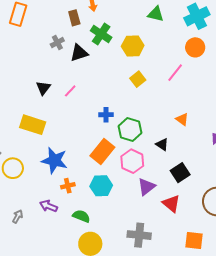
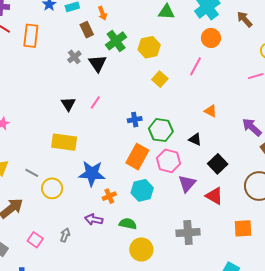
green cross: (101, 34) -> (116, 41), turned 30
black triangle: (79, 53) -> (97, 63), turned -36

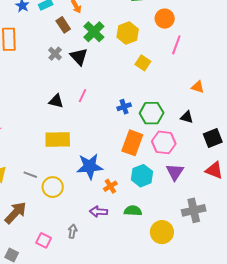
orange circle: (211, 38) -> (165, 19), moved
black triangle: (68, 104) -> (56, 101), turned -35
black square: (218, 164) -> (213, 138), turned 30
purple triangle: (187, 184) -> (175, 172), moved
yellow circle: (141, 249) -> (162, 232), moved

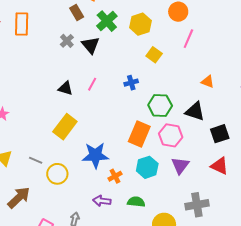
blue cross: (124, 107) -> (131, 83), moved
black triangle: (187, 117) -> (195, 111), size x1.5
yellow rectangle: (58, 139) -> (65, 127), turned -55

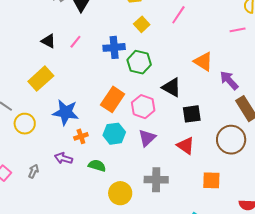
orange triangle: (208, 82) -> (203, 62), moved, size x1.5
blue cross: (131, 83) -> (114, 47), size x1.5
green hexagon: (160, 105) -> (139, 62), moved

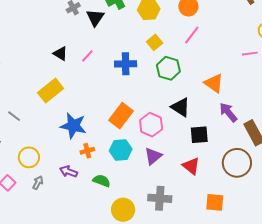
green hexagon: (139, 62) -> (168, 68), moved
purple arrow: (229, 80) -> (228, 112), moved
yellow circle: (25, 124) -> (29, 157), moved

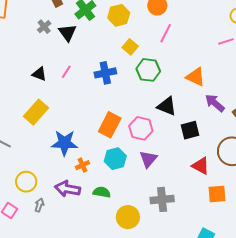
red triangle: (191, 166) -> (201, 166), moved
purple arrow: (68, 171) -> (68, 189), size x1.4

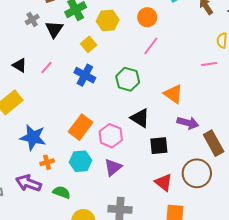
yellow square: (130, 47) -> (89, 44), moved
blue cross: (105, 73) -> (85, 75), turned 30
purple arrow: (215, 103) -> (188, 123), turned 145

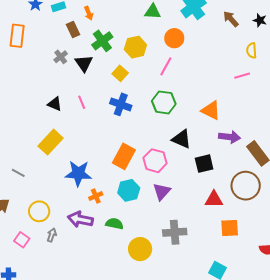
pink line: (151, 46) -> (166, 66), moved
pink line: (46, 68) -> (82, 102), turned -56
red triangle: (164, 182) -> (214, 199), turned -30

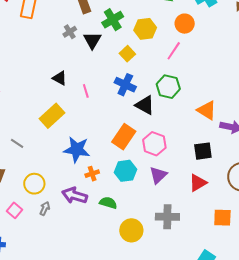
pink line: (82, 102) -> (86, 91), moved
orange triangle: (211, 110) -> (207, 110), moved
black triangle: (182, 139) -> (145, 105), moved
red triangle: (214, 199) -> (198, 183), moved, turned -36

